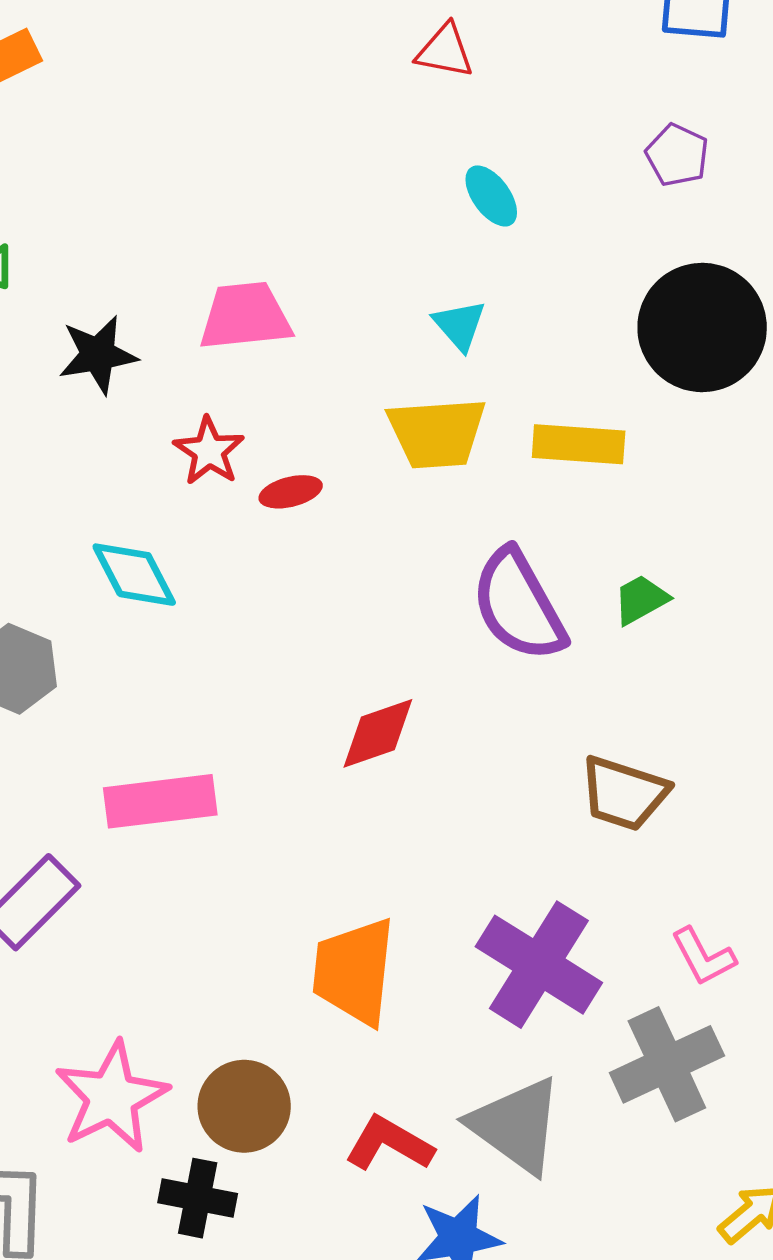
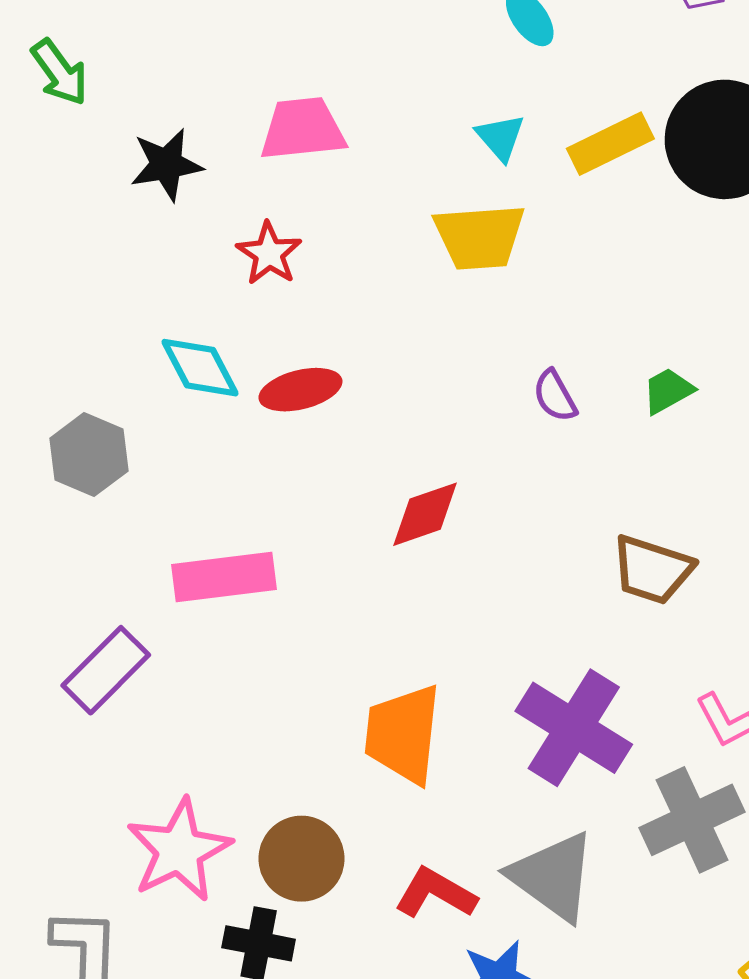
yellow rectangle: (579, 444) -> (610, 144), moved, turned -30
red ellipse: (291, 492) -> (300, 390), moved, size x1.4
purple semicircle: (518, 605) -> (555, 396), size x0.5

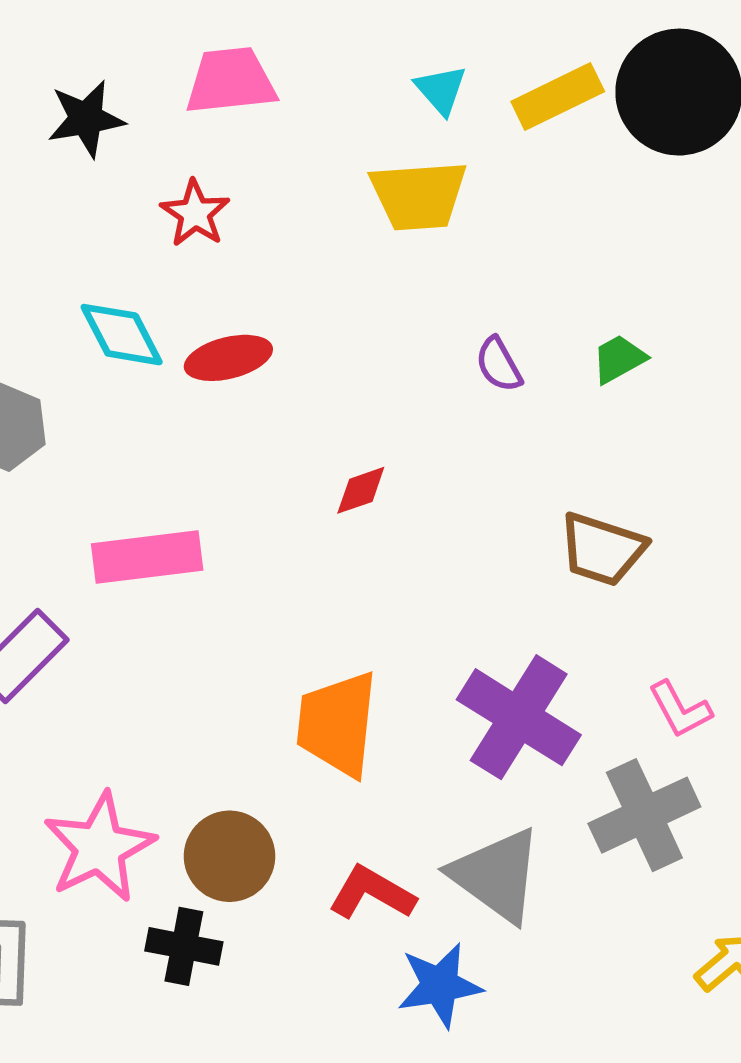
red diamond: (425, 514) -> (361, 490), size x0.7

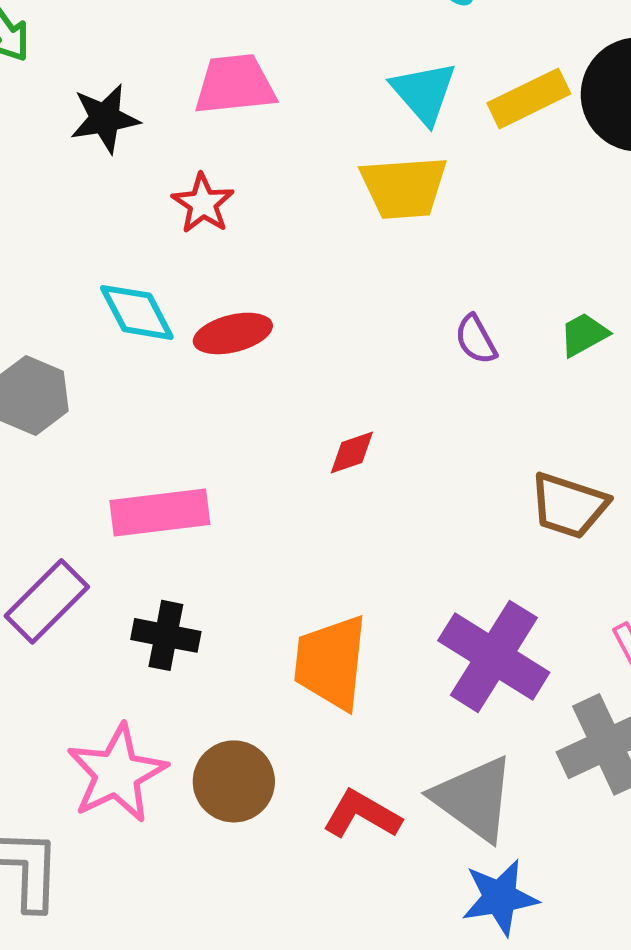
cyan triangle: (441, 90) -> (424, 92), size x1.4
black cross: (184, 946) -> (166, 635), moved
blue star: (440, 985) -> (500, 897), moved

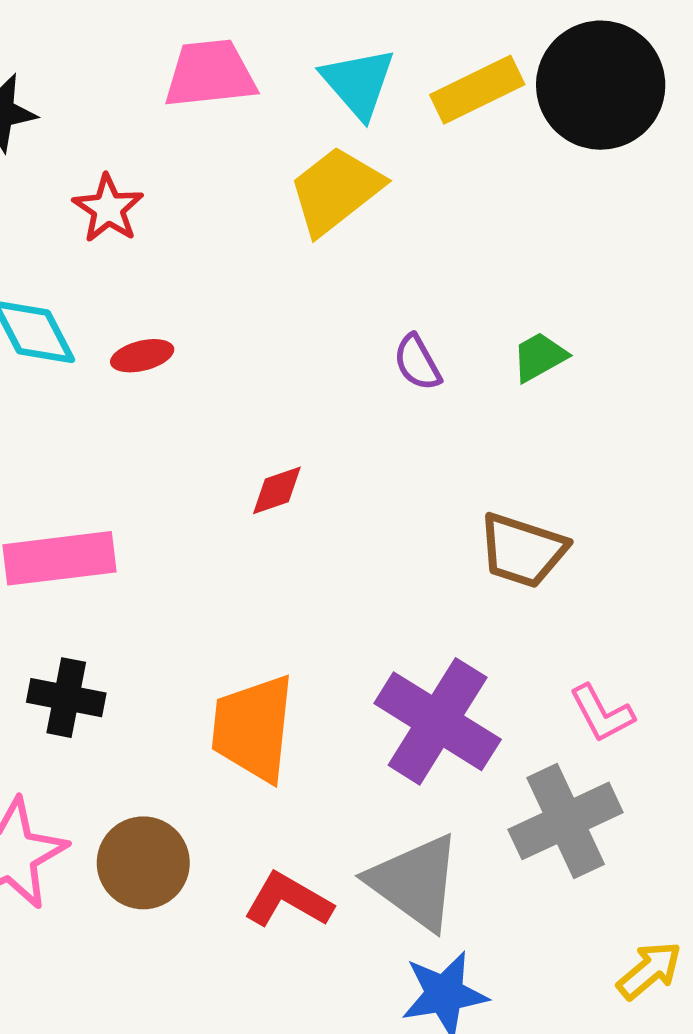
pink trapezoid: (235, 84) -> (210, 74), moved
yellow trapezoid: (404, 187) -> (336, 190), turned 146
red ellipse: (233, 333) -> (142, 356), size x0.7

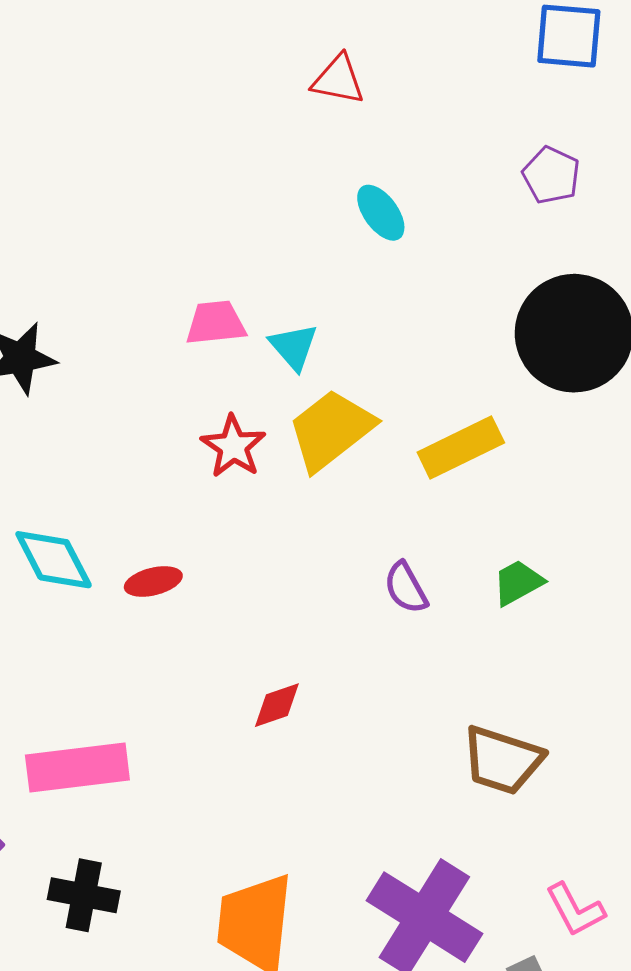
pink trapezoid: (210, 74) -> (216, 323), size x0.7
cyan triangle: (358, 83) -> (294, 347), moved, size x0.7
yellow rectangle: (477, 90) -> (461, 447), moved
red star: (108, 209) -> (233, 446), moved

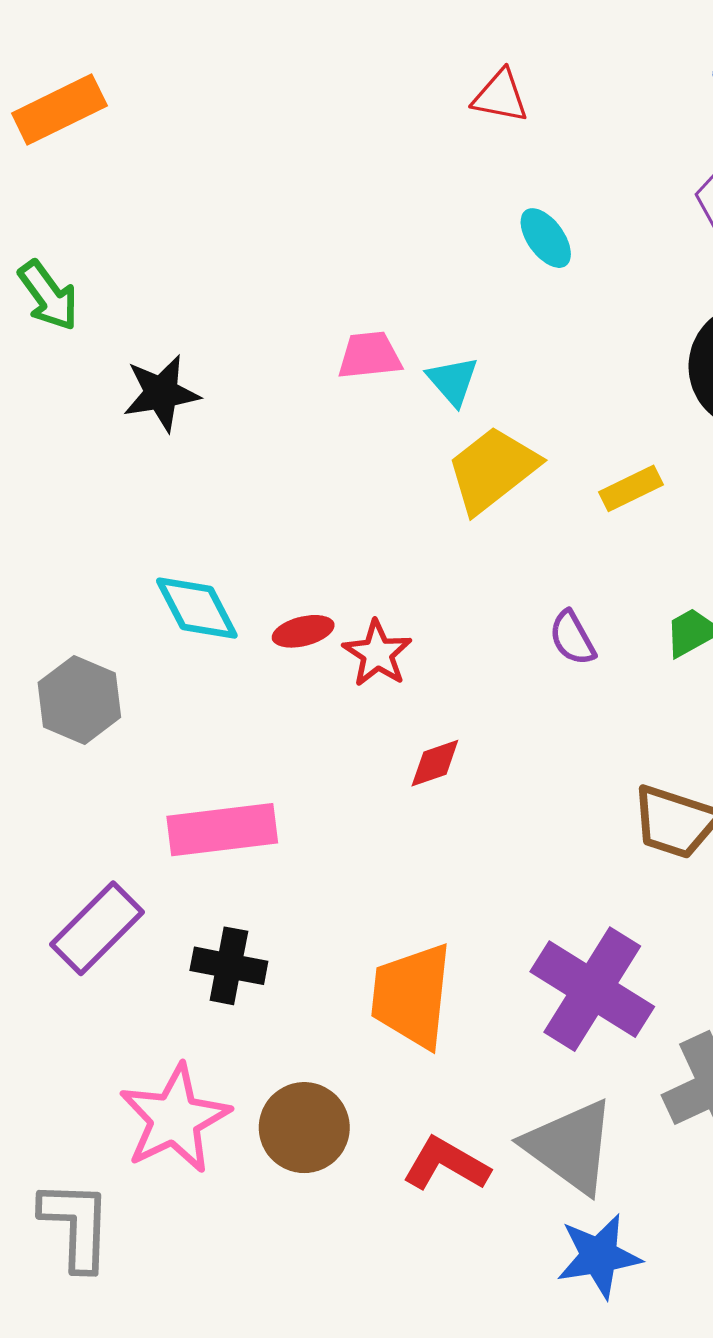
red star: (233, 446) -> (377, 653), moved
yellow rectangle: (461, 447) -> (631, 488), size x0.7

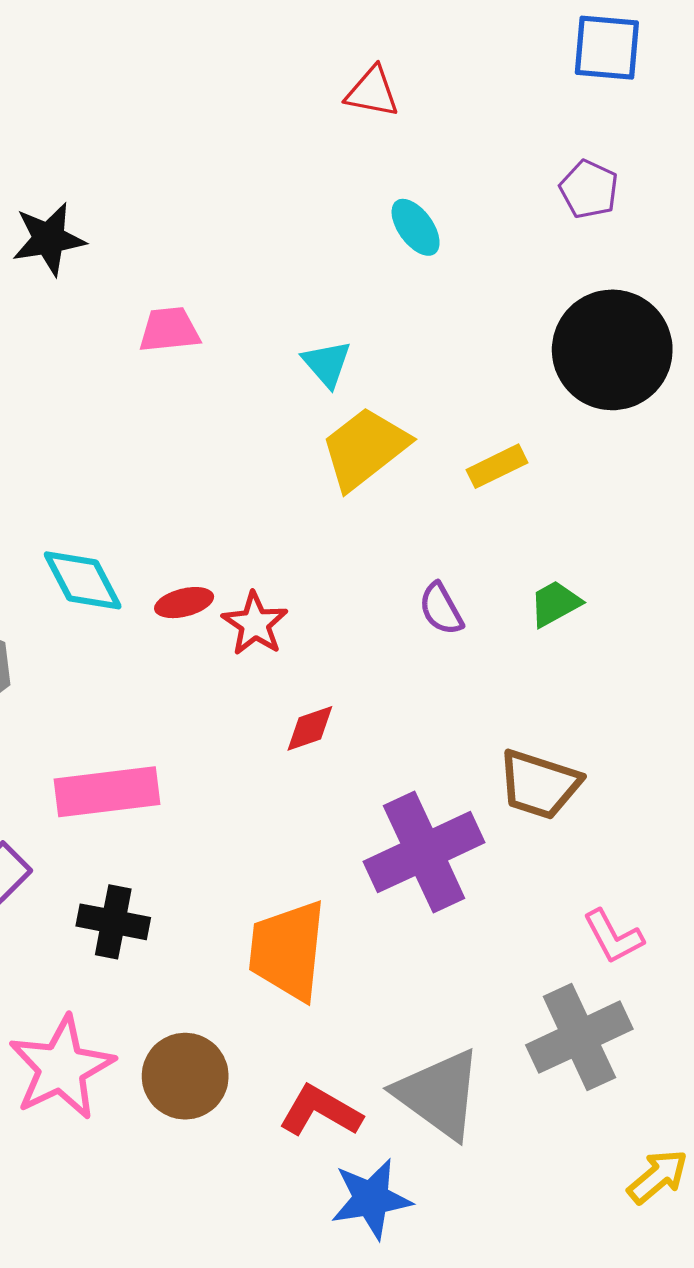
pink trapezoid: (370, 355) -> (169, 330), moved
black star: (161, 393) -> (49, 239), moved
purple cross: (592, 989) -> (424, 852), moved, turned 33
blue star: (599, 1256) -> (371, 1199), moved

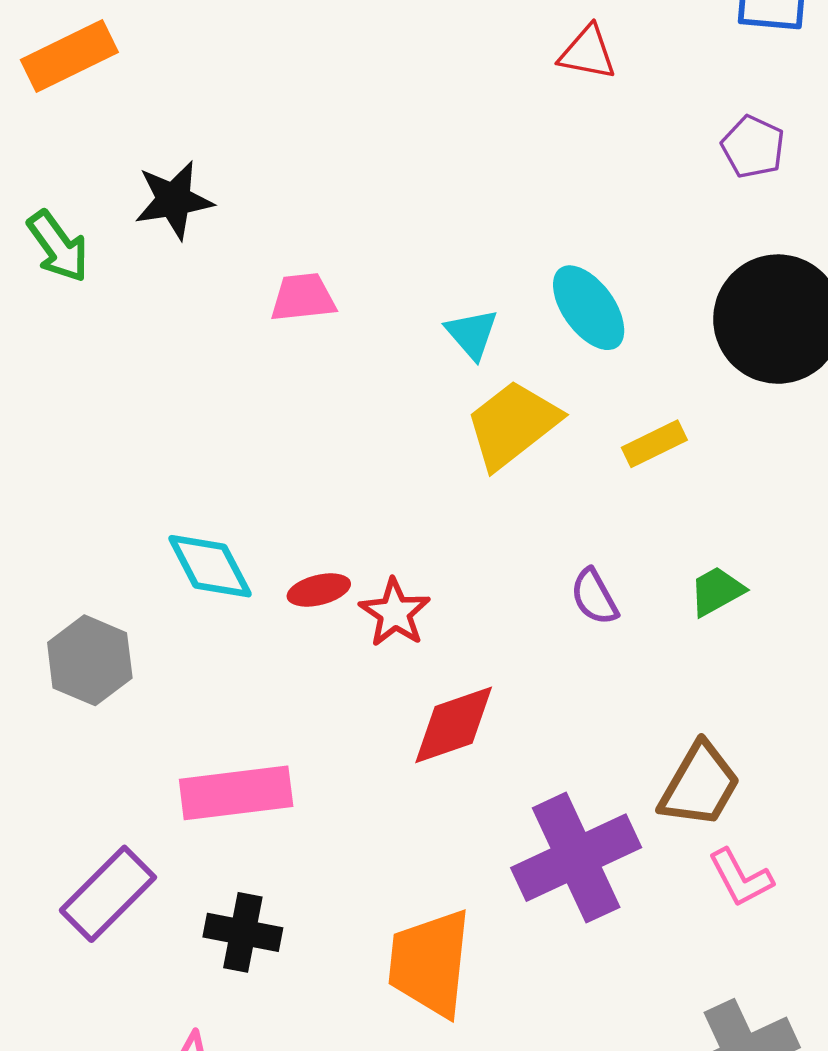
red triangle: (372, 92) -> (588, 53), moved
cyan ellipse: (416, 227) -> (589, 308), moved, size x1.4
red diamond: (310, 728) -> (454, 725), size x1.6
brown trapezoid: (539, 784) -> (700, 785), turned -78
pink L-shape: (613, 937) -> (741, 878), moved

